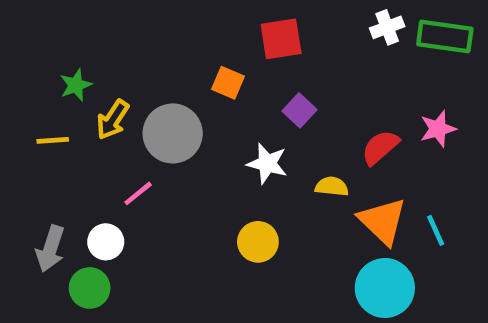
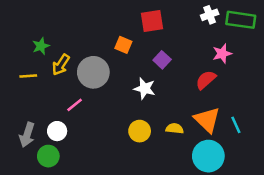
pink star: (438, 129) -> (222, 54), moved
yellow semicircle: (332, 187) -> (175, 129), moved

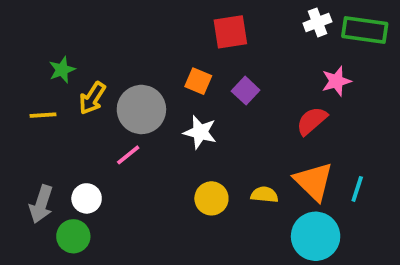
orange square: (123, 45) -> (198, 81), moved
white star: (145, 89) -> (200, 132), moved
pink line: (75, 105) -> (128, 155), moved
cyan line: (236, 125) -> (357, 189), turned 42

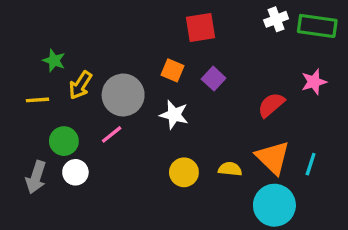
green star: (62, 70) -> (54, 60), turned -30
pink star: (336, 81) -> (314, 82), moved
green circle: (73, 236) -> (64, 141), moved

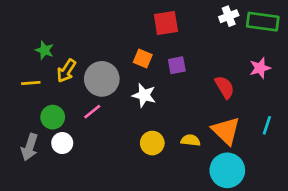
purple square: (214, 79) -> (177, 65), turned 36
red semicircle: (271, 105) -> (225, 87), turned 100
cyan line: (311, 164) -> (267, 125), moved

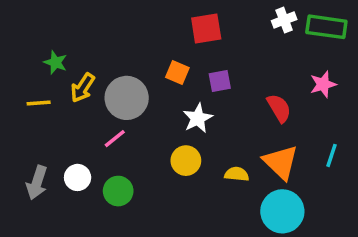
white star: (144, 95) -> (198, 118), moved, turned 30
green circle: (53, 117) -> (118, 191), moved
yellow circle: (152, 143) -> (186, 161), moved

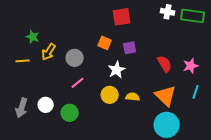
white cross: (284, 20) -> (168, 12), turned 32
pink star: (323, 84) -> (191, 66), moved
gray circle: (127, 98) -> (75, 58), size x0.7
pink line: (115, 139) -> (78, 83), moved
yellow semicircle: (237, 174) -> (133, 97), moved

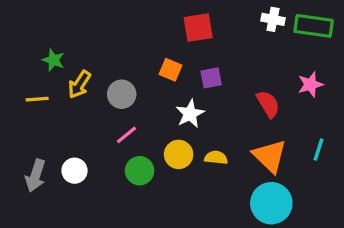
pink star: (191, 66) -> (310, 84), moved
green circle: (70, 113) -> (140, 171), moved

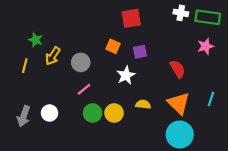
pink star: (310, 84) -> (206, 46), moved
yellow line: (37, 99) -> (25, 66), turned -72
yellow circle: (179, 154) -> (114, 113), moved

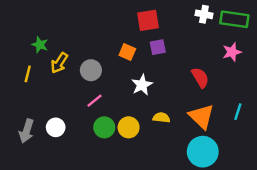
purple square: (140, 52) -> (158, 47), moved

